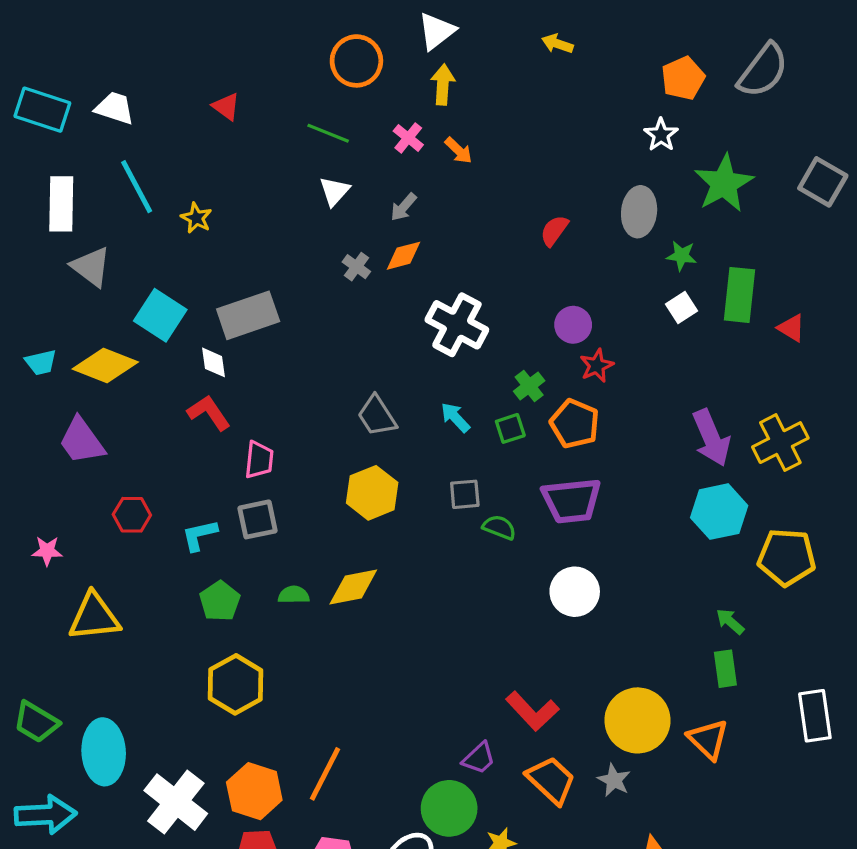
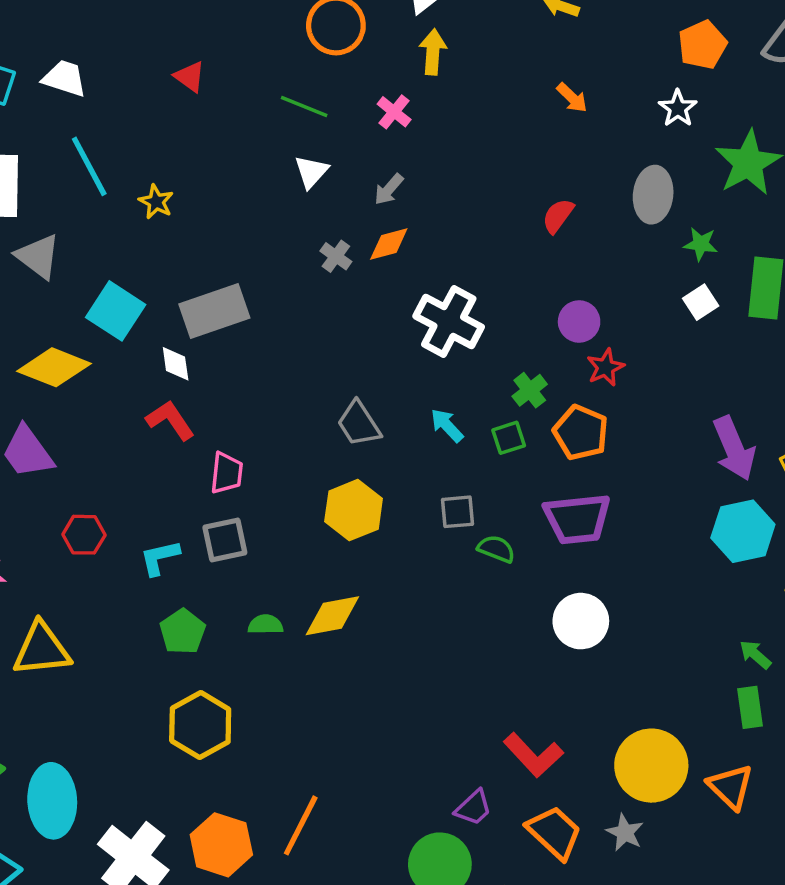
orange arrow: (458, 150) -> (572, 98), moved

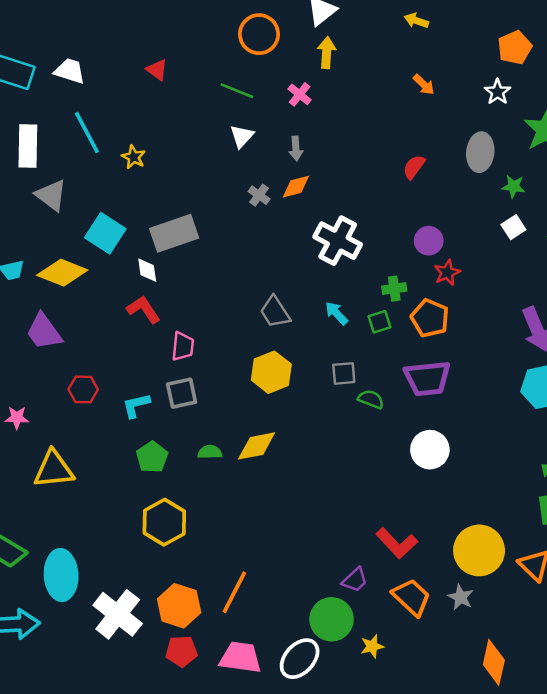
gray arrow: (389, 189) -> (296, 148), turned -45
green cross: (530, 390) -> (394, 289), turned 30

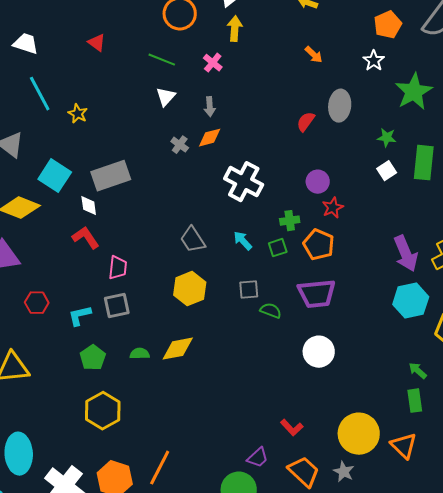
gray ellipse: (480, 152) -> (340, 106), moved
red L-shape: (397, 543) -> (292, 428), size x0.7

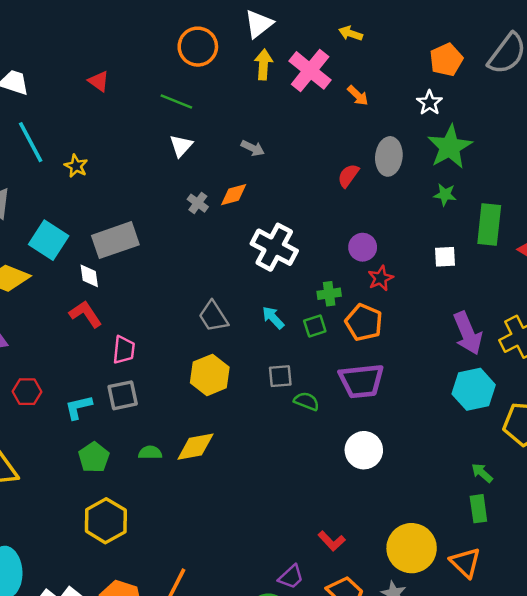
pink cross: (213, 63) -> (310, 70), moved, size x1.8
green star: (414, 92) -> (450, 147), moved
gray arrow: (210, 107) -> (253, 148), moved, turned -60
white square: (387, 171) -> (445, 257), moved, turned 30

